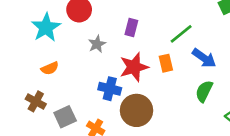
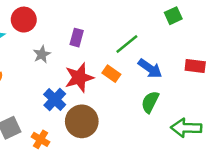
orange rectangle: (166, 63) -> (111, 74), turned -42
blue cross: (110, 89) -> (55, 99), turned 30

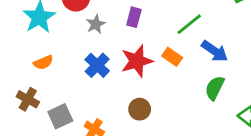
gray star: (42, 54) -> (96, 24), moved
blue cross: (55, 99) -> (97, 65), moved
brown circle: (82, 121) -> (140, 109), size x0.6

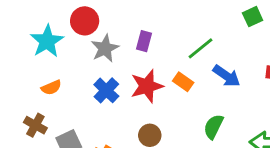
gray star: (96, 24) -> (105, 48), size x1.4
green semicircle: (215, 88) -> (213, 127), moved

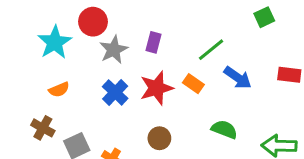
green semicircle: (213, 127) -> (224, 129), turned 85

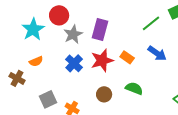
purple rectangle: (154, 42) -> (100, 29), size x1.5
green line: (211, 50) -> (151, 23), moved
brown cross: (43, 128) -> (17, 78), moved
green semicircle: (224, 129) -> (134, 88), moved

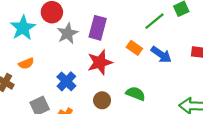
orange rectangle: (127, 57) -> (134, 48), moved
blue cross: (74, 63) -> (66, 81), moved

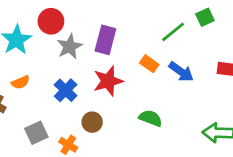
blue cross: (66, 81) -> (66, 90), moved
brown circle: (102, 100) -> (92, 122), moved

